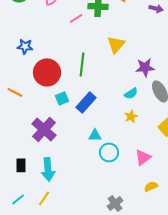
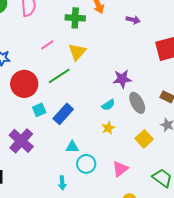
pink line: (76, 18) -> (47, 45), moved
yellow triangle: (116, 44) -> (77, 52), moved
green line: (82, 64) -> (59, 76), turned 50
cyan arrow: (48, 169) -> (62, 183), moved, size x0.6

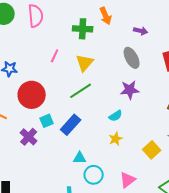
pink line: (47, 45) -> (55, 56), turned -32
green line: (59, 76) -> (81, 91), moved
gray ellipse: (137, 103) -> (132, 58), moved
purple cross: (21, 141) -> (29, 137), moved, size x0.7

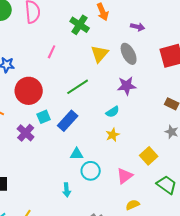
green cross: (83, 29) -> (80, 25), turned 30
yellow triangle: (85, 63) -> (100, 54), moved
yellow square: (152, 150) -> (149, 156), moved

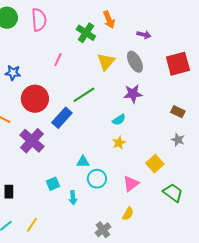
cyan square: (44, 117) -> (53, 184), moved
blue rectangle: (68, 121) -> (62, 118), moved
purple cross: (26, 133) -> (32, 141), size x1.4
yellow semicircle: (133, 205) -> (128, 214), moved, turned 144

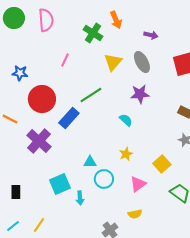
cyan semicircle: (119, 120) -> (126, 120), turned -104
yellow star: (119, 143) -> (126, 154), moved
cyan square: (53, 184) -> (60, 184), size x1.5
yellow semicircle: (128, 214) -> (135, 214), turned 48

